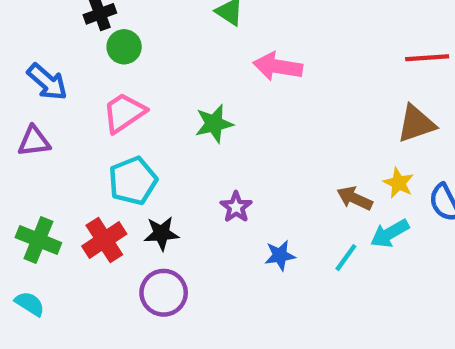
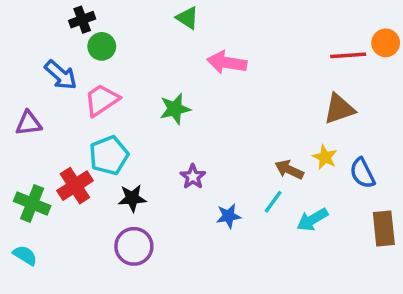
blue arrow: (47, 82) -> (61, 75), moved
cyan arrow: (390, 233) -> (312, 220), moved
red cross: (104, 240) -> (75, 186), moved
cyan line: (346, 258) -> (273, 202), moved

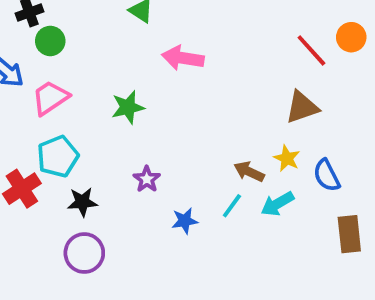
red line: (348, 55) -> (311, 50), turned 52
cyan arrow: (312, 220) -> (277, 204), moved

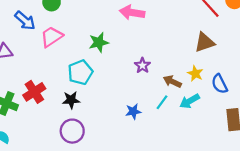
cyan pentagon: (58, 156) -> (80, 72), moved
purple star: (147, 179) -> (142, 65), moved

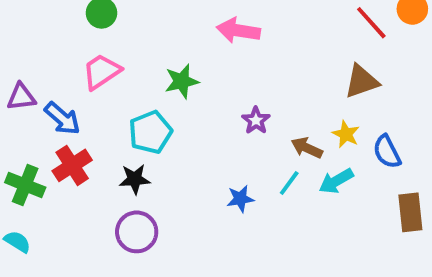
blue arrow: (25, 21) -> (62, 118), moved

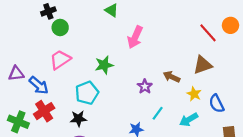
pink arrow: (238, 31) -> (135, 37), turned -75
brown arrow: (307, 148) -> (172, 77), moved
cyan line: (289, 183) -> (158, 113), moved

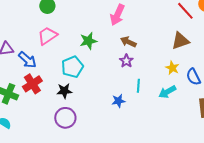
brown arrow: (172, 77) -> (128, 42), moved
cyan line: (158, 113) -> (138, 86), turned -32

